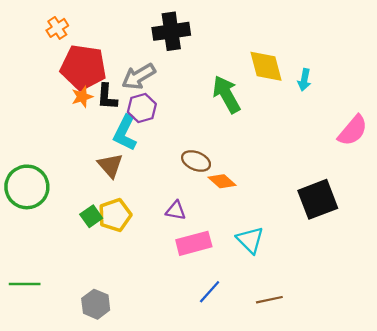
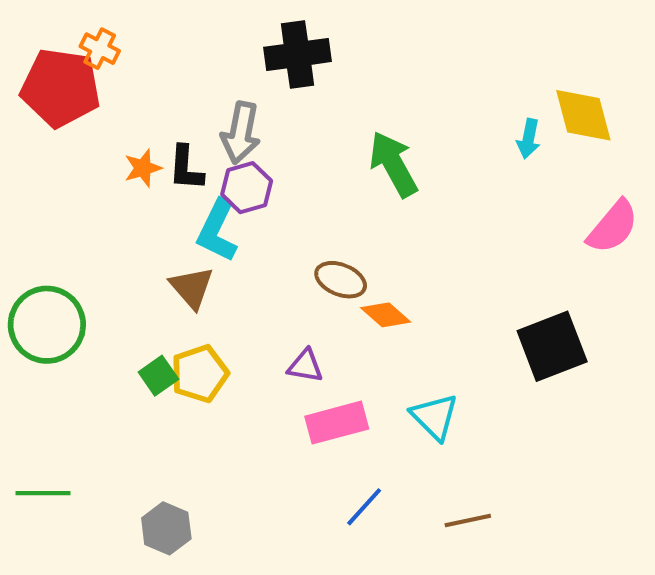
orange cross: (57, 28) -> (100, 49), turned -30
yellow diamond: (266, 66) -> (583, 115), moved
red pentagon: (83, 67) -> (61, 88), moved
gray arrow: (139, 76) -> (241, 133), turned -48

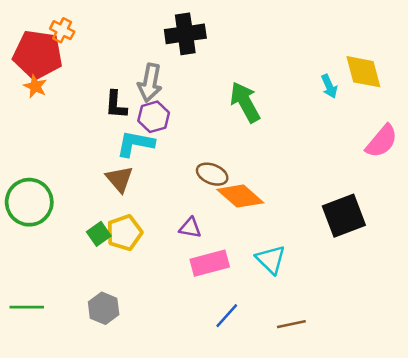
cyan arrow: (529, 139) -> (329, 86), turned -35
orange star: (143, 168) -> (35, 86), moved, turned -30
cyan L-shape: (217, 231) -> (135, 144), turned 75
orange diamond: (386, 315) -> (240, 196), size x1.5
gray hexagon: (166, 528) -> (104, 308), moved

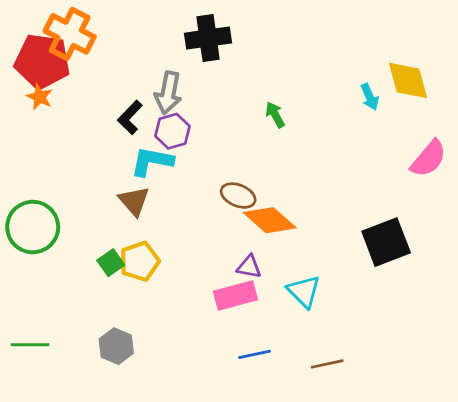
orange cross: (62, 30) -> (70, 34), size x1.8
green arrow: (245, 102) -> (275, 115), size x0.6
black L-shape: (116, 105) -> (130, 117), turned 40
purple triangle: (190, 228) -> (249, 267), moved
blue line: (227, 316) -> (255, 354), turned 36

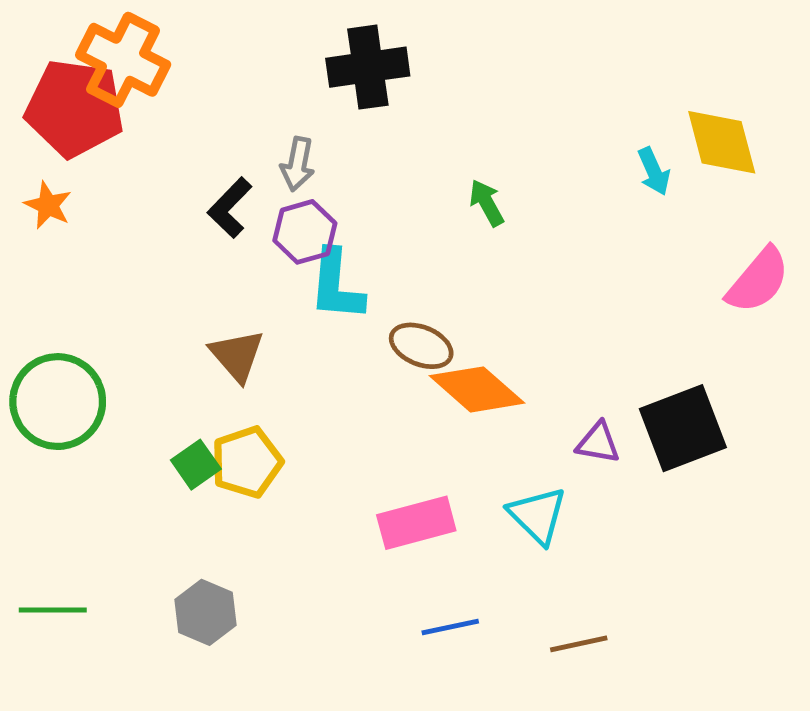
gray arrow: (168, 93) -> (298, 164), size x0.7
orange star: (40, 97) -> (48, 205), moved
cyan L-shape: (152, 161) -> (336, 285), moved, turned -96
purple triangle: (249, 267) -> (598, 443), moved

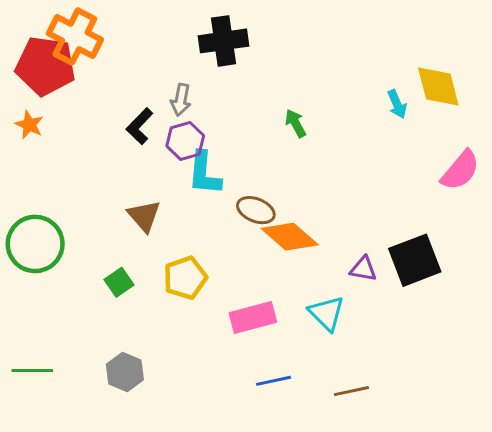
yellow pentagon: (247, 462) -> (185, 278), moved

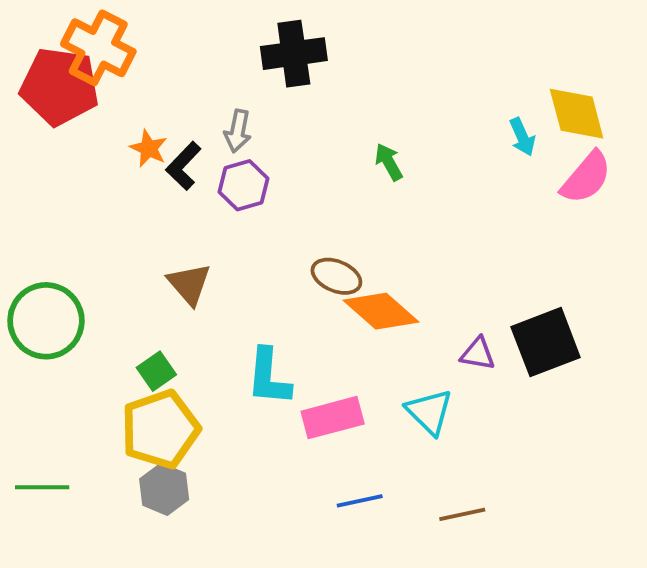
orange star: (29, 125) -> (149, 148), moved
pink semicircle: (460, 170) -> (586, 178), moved
cyan L-shape: (204, 173) -> (269, 377), moved
yellow pentagon: (185, 278) -> (160, 429), moved, size x1.4

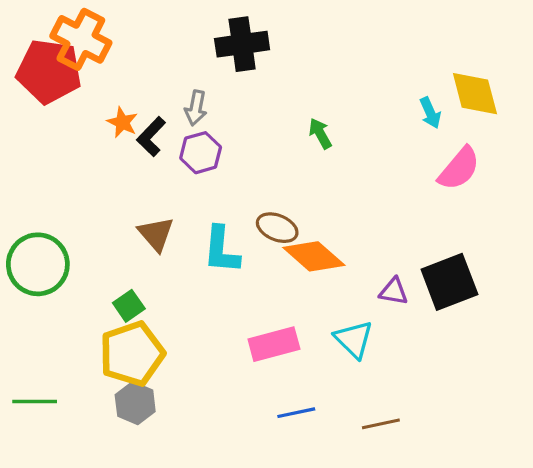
pink semicircle: (586, 178) -> (459, 169), moved
cyan L-shape: (269, 377) -> (221, 250), moved

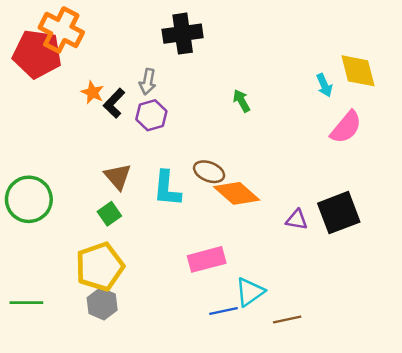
green square: (129, 306) -> (109, 214), moved
cyan triangle: (354, 339) -> (250, 292), moved, turned 40

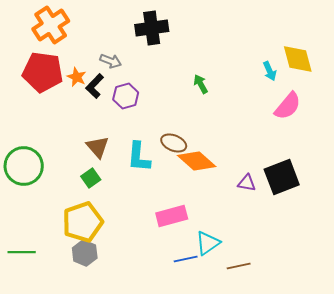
orange cross: (61, 30) -> (51, 25), turned 30
red pentagon: (37, 54) -> (43, 72), moved
gray arrow: (148, 82) -> (111, 61), moved, turned -80

